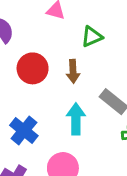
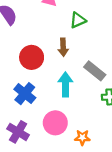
red circle: (33, 68) -> (32, 57), moved

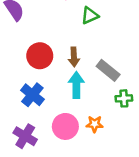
brown arrow: (63, 47) -> (74, 57), moved
orange star: (82, 138) -> (95, 124), moved

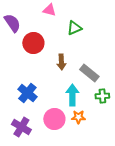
red circle: (40, 56) -> (33, 43), moved
cyan arrow: (76, 85) -> (72, 95), moved

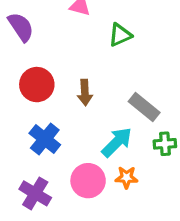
red circle: (33, 43) -> (37, 85), moved
brown arrow: (61, 62) -> (85, 93), moved
cyan arrow: (72, 95) -> (117, 142), turned 45

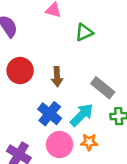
blue cross: (45, 139) -> (50, 114), moved

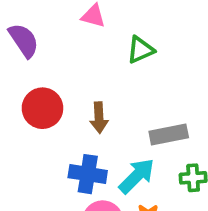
gray rectangle: (103, 88) -> (169, 135), turned -50
blue cross: (50, 114) -> (88, 174), turned -30

